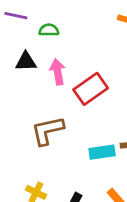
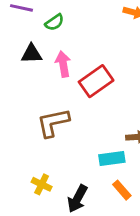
green semicircle: (49, 30) -> (54, 22), turned 144
cyan rectangle: (102, 152) -> (112, 159), moved

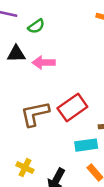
pink arrow: (63, 64) -> (44, 63), turned -80
red rectangle: (96, 81) -> (72, 108), moved

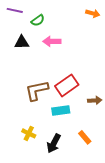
pink arrow: (44, 63) -> (52, 41), moved
cyan rectangle: (86, 145) -> (61, 110), moved

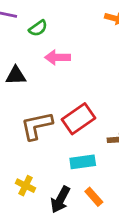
black triangle: (22, 42) -> (16, 76), moved
cyan rectangle: (61, 110) -> (83, 162), moved
orange rectangle: (85, 137) -> (94, 197), moved

